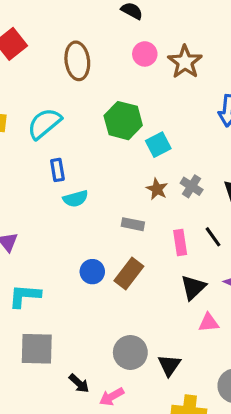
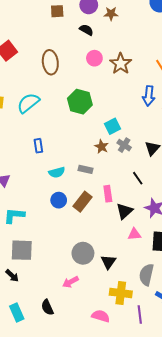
cyan square: (158, 145) -> (113, 126), moved
blue rectangle: (57, 170) -> (38, 146), moved
cyan semicircle: (76, 199) -> (57, 172), moved
pink rectangle: (180, 243) -> (108, 194), moved
black arrow: (79, 383) -> (12, 276), moved

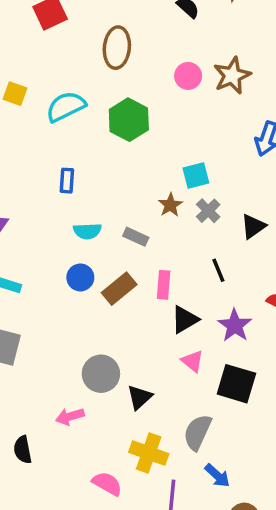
pink circle: (94, 58) -> (188, 76), moved
green hexagon: (80, 102) -> (129, 120), moved
pink triangle: (134, 234) -> (192, 361), turned 32

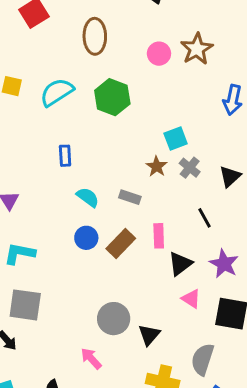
cyan semicircle: (87, 231) -> (88, 197), turned -135
pink arrow: (70, 416) -> (91, 358), turned 70

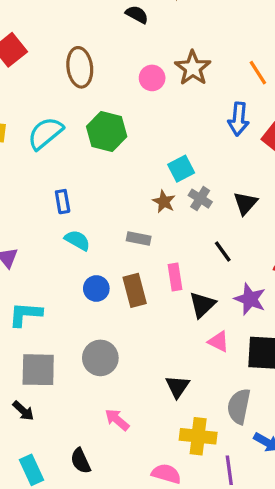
cyan semicircle: (88, 197) -> (77, 240), moved
brown rectangle: (121, 244) -> (135, 290), turned -52
gray circle: (114, 319) -> (100, 358), moved

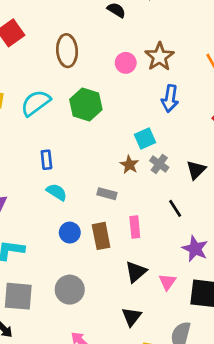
blue arrow: (238, 119) -> (170, 99), moved
black triangle: (202, 305) -> (136, 272), moved
pink triangle: (219, 342) -> (167, 282), turned 36

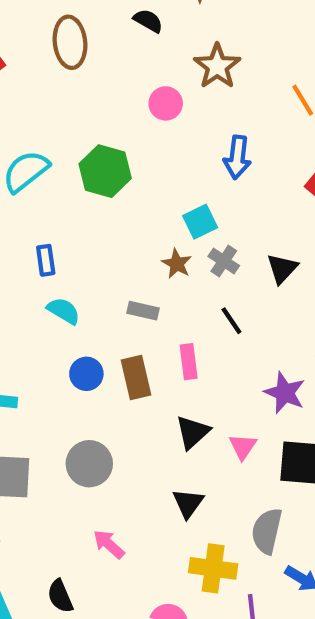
brown ellipse: (67, 51) -> (70, 42), moved
brown star: (160, 57) -> (217, 66), moved
black line: (175, 208) -> (231, 321), moved

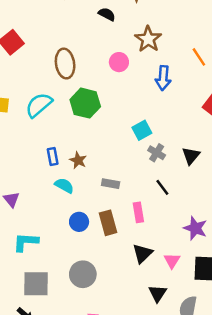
brown ellipse: (70, 42) -> (65, 64), moved
blue arrow: (237, 157) -> (163, 78), moved
brown star: (177, 264) -> (78, 160), moved
black triangle: (188, 503) -> (158, 293), moved

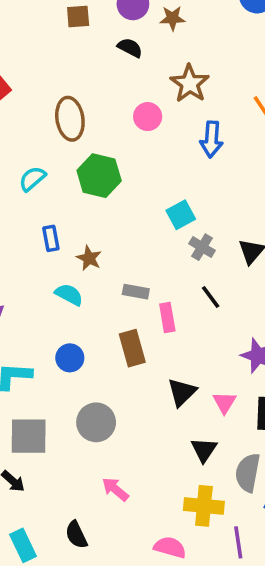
cyan semicircle: (39, 105) -> (32, 179), size x0.7
blue rectangle: (53, 156) -> (51, 238), moved
pink rectangle: (138, 212) -> (167, 318), moved
blue circle: (79, 222) -> (70, 358), moved

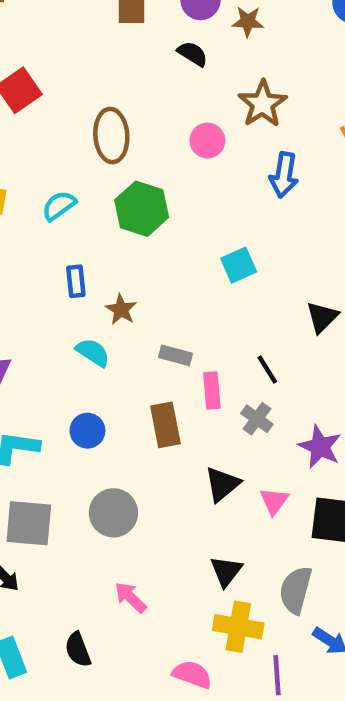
gray cross: (202, 247) -> (257, 419), moved
black triangle: (204, 450) -> (226, 571), moved

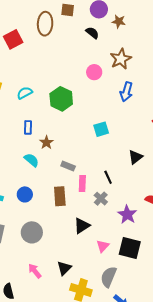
brown ellipse: (111, 136) -> (45, 24), moved
pink triangle: (274, 501) -> (103, 246), moved
black triangle: (226, 571) -> (64, 268), moved

